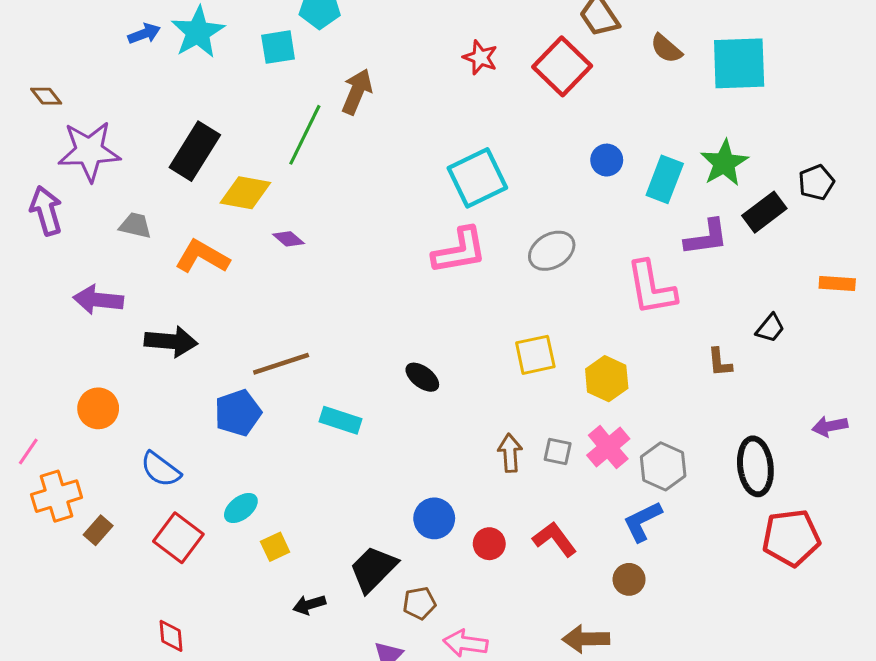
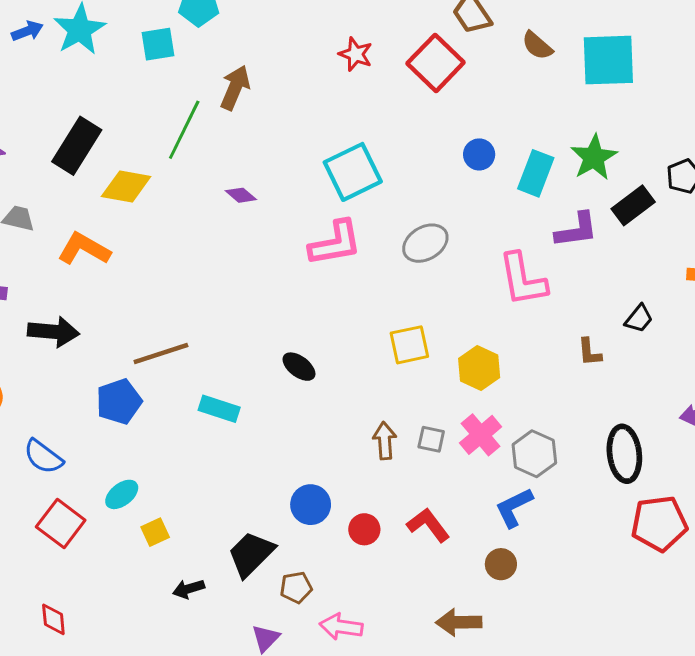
purple diamond: (288, 239) -> (241, 195), moved

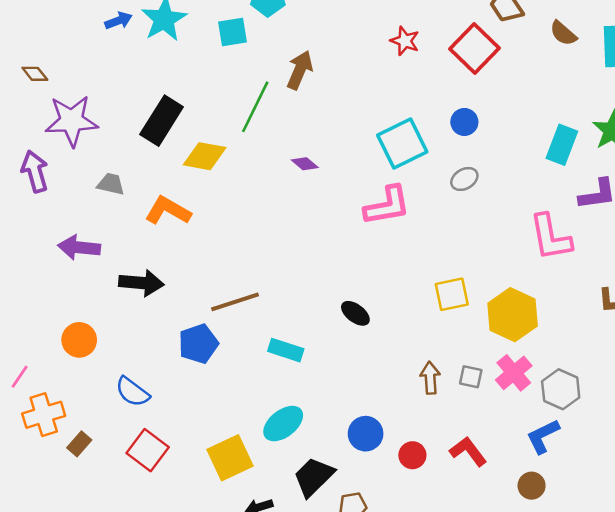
blue circle: (479, 154) -> (464, 122), moved
gray ellipse: (425, 243) -> (464, 179), moved, size x0.7
yellow hexagon: (479, 368) -> (513, 315), size x1.4
cyan ellipse: (122, 494) -> (283, 424), moved, size x1.4
yellow square: (155, 532) -> (230, 458), size x1.8

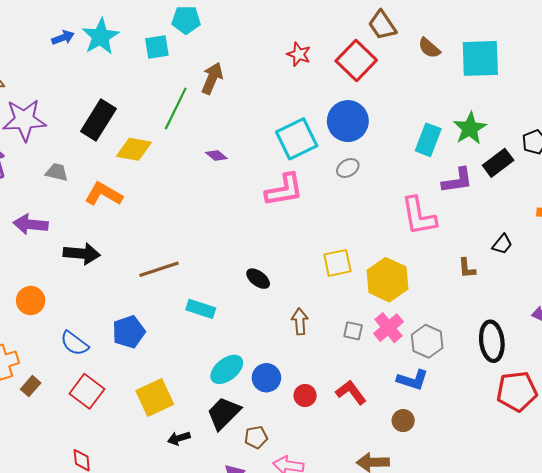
blue circle: (464, 122) -> (348, 121), size x1.8
blue pentagon: (198, 344) -> (129, 332), moved
brown arrow: (430, 378) -> (300, 321), moved
cyan ellipse: (283, 424) -> (227, 369), moved
blue L-shape: (543, 436) -> (413, 380), turned -136

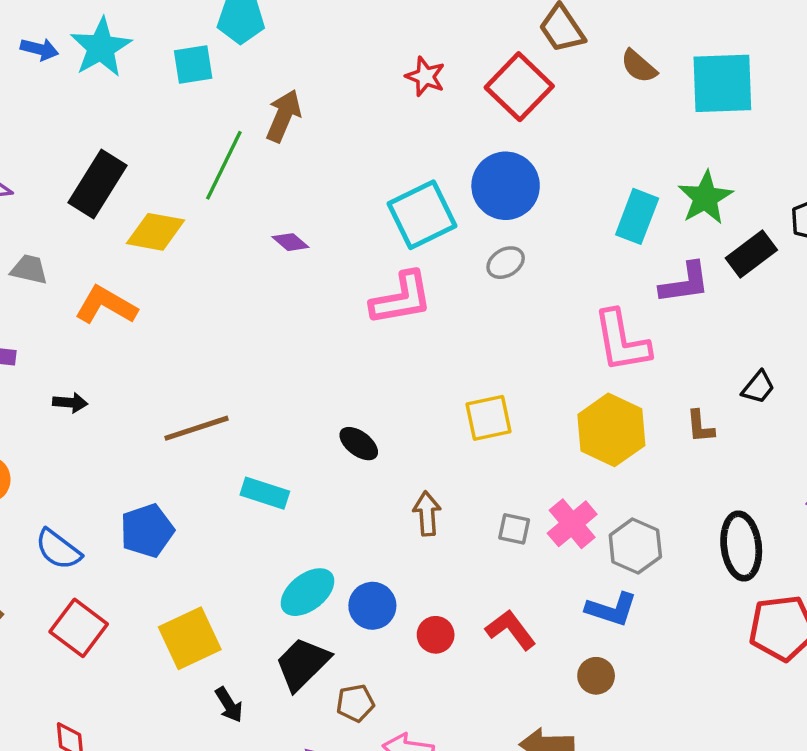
blue arrow: (63, 38) -> (39, 49), turned 35
black arrow: (82, 254) -> (70, 403), size x0.6
yellow hexagon: (387, 280) -> (611, 430), moved
black arrow: (179, 438) -> (229, 705), turned -105

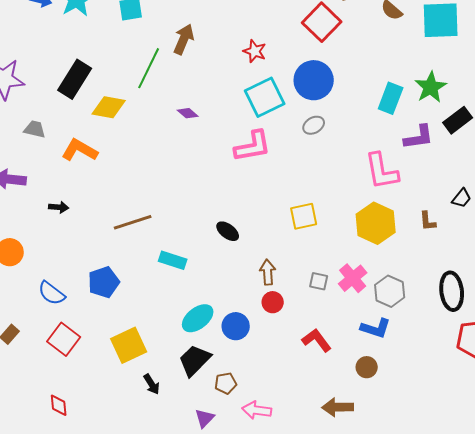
red star: (425, 76) -> (255, 51), moved
red circle: (436, 635) -> (273, 302), moved

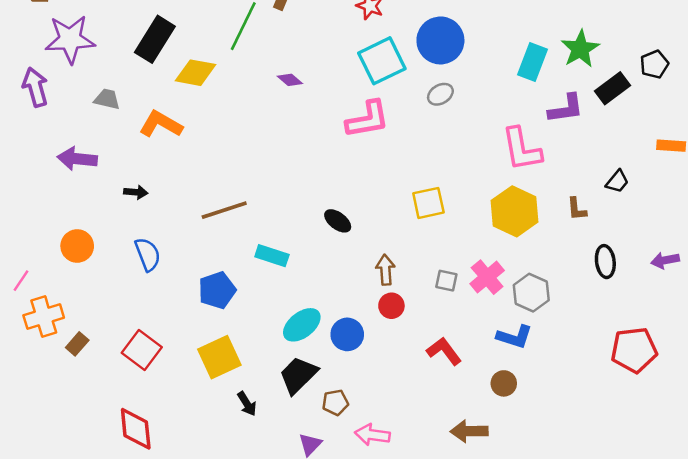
blue pentagon: (104, 282) -> (217, 290), moved
black ellipse: (452, 291) -> (605, 262), moved, size x0.7
blue semicircle: (52, 293) -> (148, 254), moved, turned -148
red diamond: (59, 405) -> (136, 429), size x1.6

